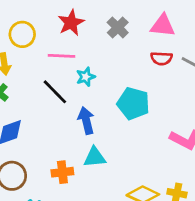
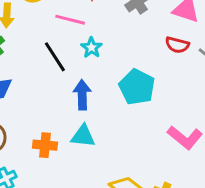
cyan star: (86, 77) -> (91, 48), turned -30

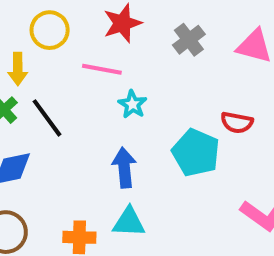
red semicircle: (177, 45) -> (237, 123), moved
black line: (55, 57) -> (47, 118), moved

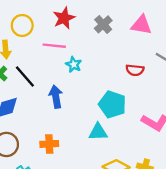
cyan pentagon: (196, 153) -> (112, 104), moved
blue arrow: (124, 168) -> (56, 97), moved
cyan triangle: (129, 222) -> (98, 132), moved

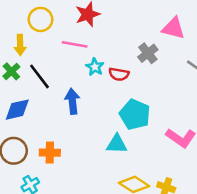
gray cross: (103, 24) -> (148, 53), moved
red semicircle: (135, 70) -> (119, 74), moved
orange cross: (49, 144) -> (50, 153), moved

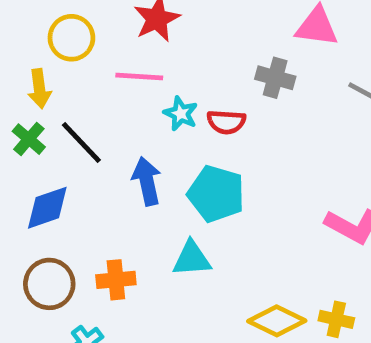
gray cross: (148, 53) -> (275, 78), turned -30
cyan pentagon: (135, 114) -> (216, 194), moved
cyan triangle: (117, 144) -> (192, 259), moved

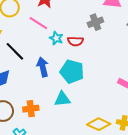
pink line: (139, 77) -> (38, 23), turned 30
gray cross: (275, 78) -> (95, 22), turned -35

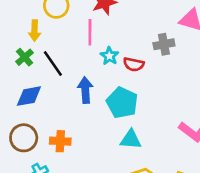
pink line: (38, 23) -> (90, 32), turned 48
cyan triangle: (62, 99) -> (131, 139), moved

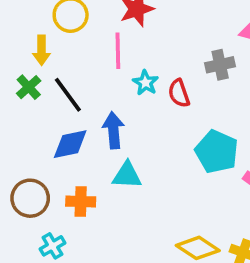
red semicircle: (134, 64) -> (179, 93), turned 60
blue diamond: (29, 96) -> (70, 144), moved
cyan pentagon: (122, 103) -> (217, 152), moved
cyan triangle: (131, 139) -> (127, 175), moved

